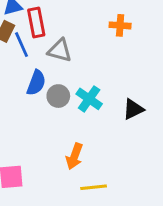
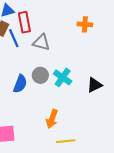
blue semicircle: (36, 83) -> (20, 84), moved

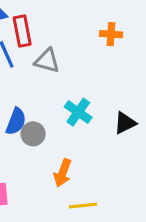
gray circle: (40, 75) -> (33, 134), moved

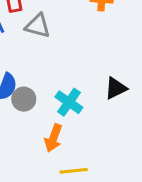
cyan cross: (78, 112) -> (69, 102), moved

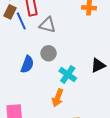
gray circle: (24, 99) -> (49, 53), moved

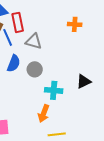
blue semicircle: (27, 64) -> (14, 63), moved
cyan cross: (68, 75) -> (54, 90), turned -30

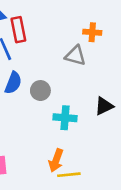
gray triangle: (34, 41) -> (75, 56), moved
orange arrow: (44, 113) -> (56, 160), moved

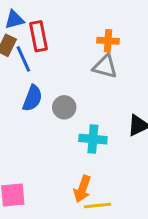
orange cross: (92, 32) -> (108, 41), moved

